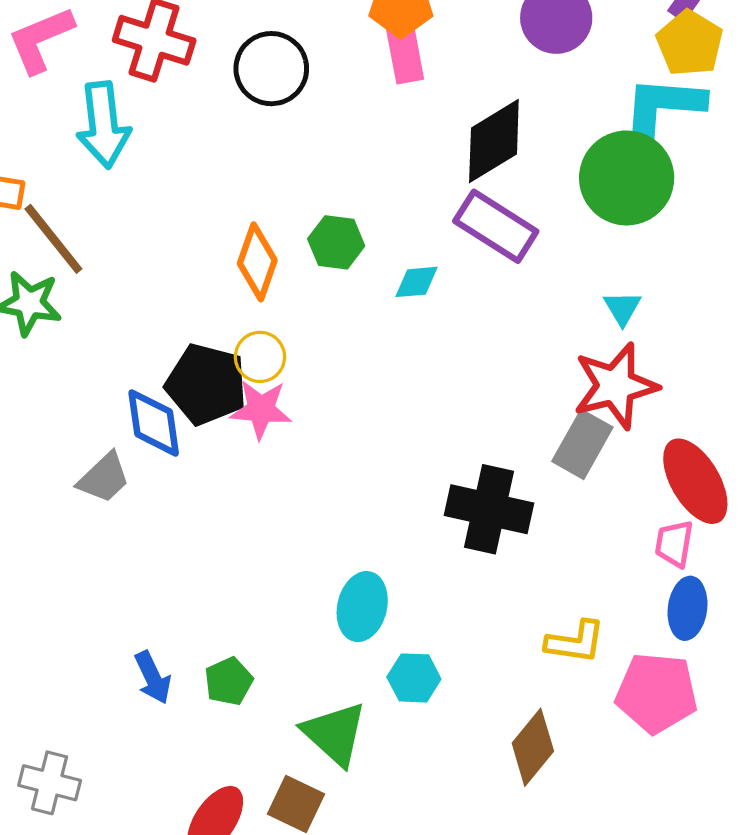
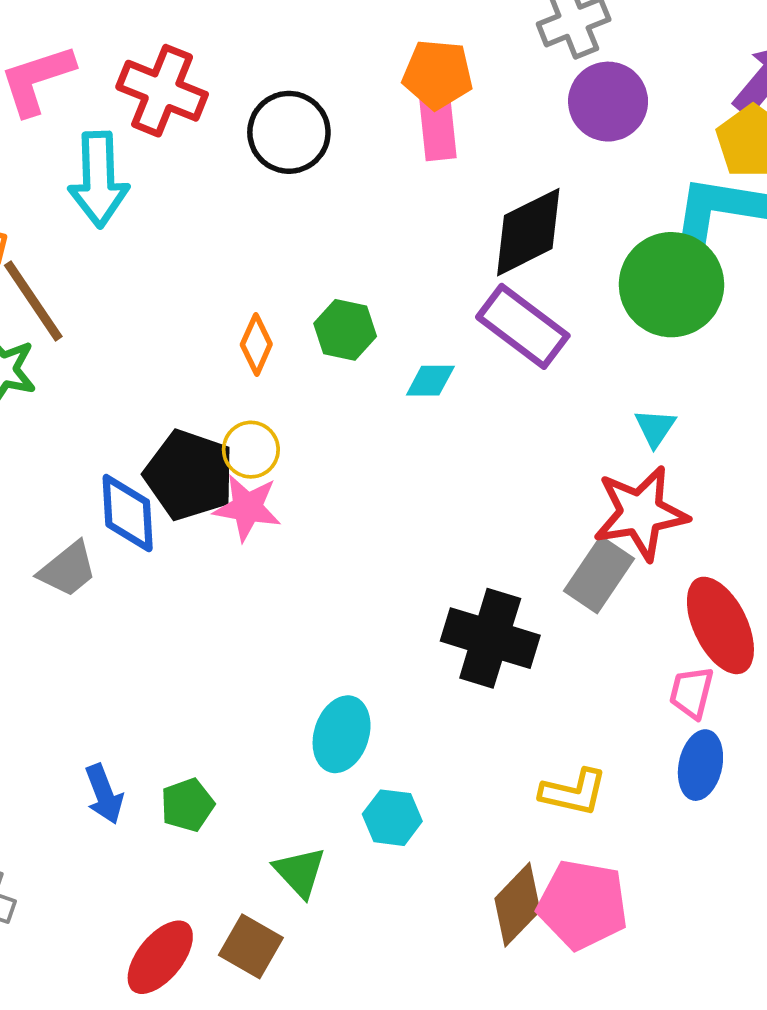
orange diamond: (257, 262) -> (256, 344), size x0.7
pink pentagon: (657, 693) -> (583, 905), moved
green triangle: (335, 734) -> (300, 872), size x0.7

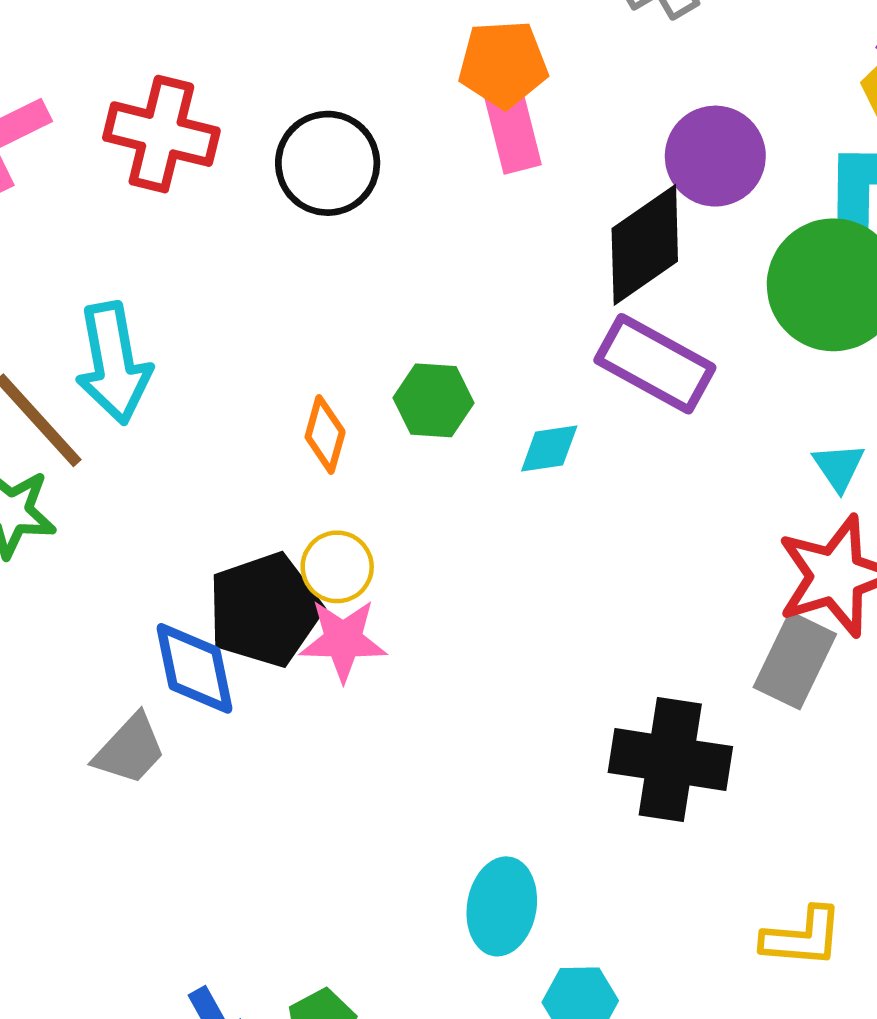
purple circle: (608, 102) -> (715, 156), moved
cyan arrow: (99, 179) -> (113, 363), moved
black pentagon: (189, 475) -> (265, 610), turned -30

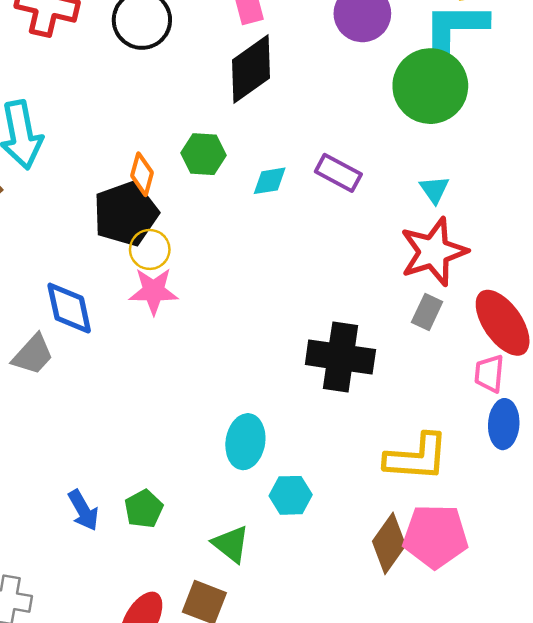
black diamond: (645, 245) -> (251, 69), moved
purple rectangle: (655, 364) -> (338, 173), moved, size x0.7
black pentagon: (265, 610) -> (126, 214), moved
gray rectangle: (795, 661) -> (427, 312), moved, size x0.7
yellow L-shape: (802, 937) -> (417, 457), size x1.4

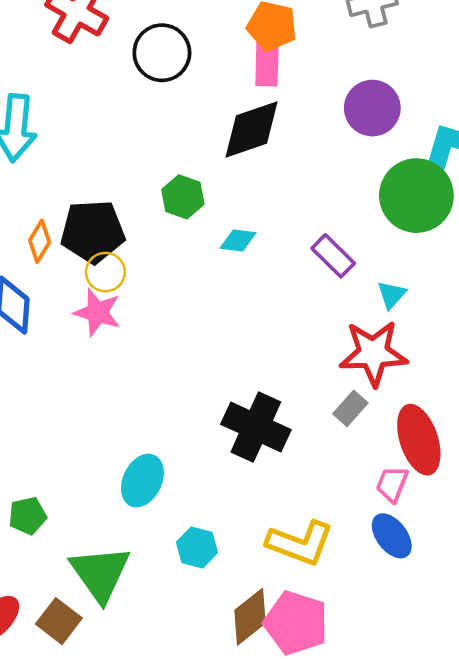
purple rectangle: (338, 173) -> (333, 256), moved
orange diamond: (142, 174) -> (40, 241), moved
blue ellipse: (504, 424) -> (392, 536), turned -57
cyan hexagon: (291, 495) -> (197, 547), moved
green triangle: (231, 544) -> (100, 573), size x1.6

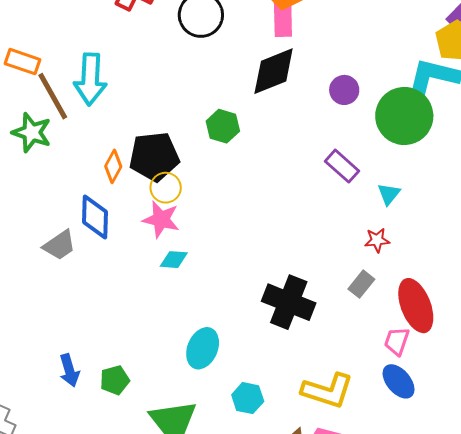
purple circle: (372, 108) -> (344, 90), moved, size x0.7
cyan diamond: (238, 240) -> (174, 260), moved
red star: (373, 353) -> (377, 240), size x0.5

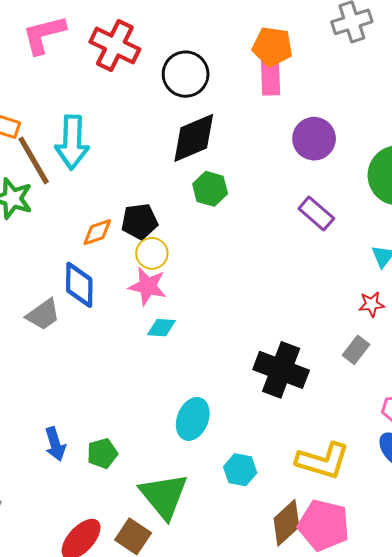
black diamond: (274, 71) -> (194, 138), moved
purple circle: (344, 90) -> (314, 139), moved, size x1.4
black pentagon: (154, 157) -> (139, 221), size x0.7
orange diamond: (113, 166) -> (97, 232), turned 44
purple rectangle: (342, 166) -> (316, 213), moved

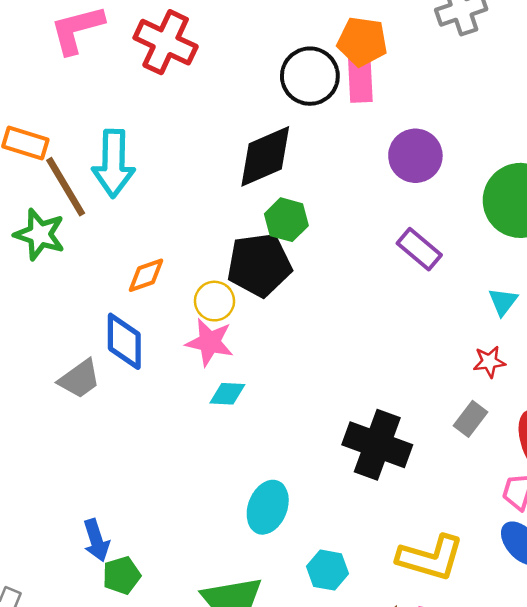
black circle: (186, 74) -> (310, 76), moved
black pentagon: (139, 221) -> (259, 265), moved, size x1.4
green pentagon: (102, 453) -> (122, 575), moved

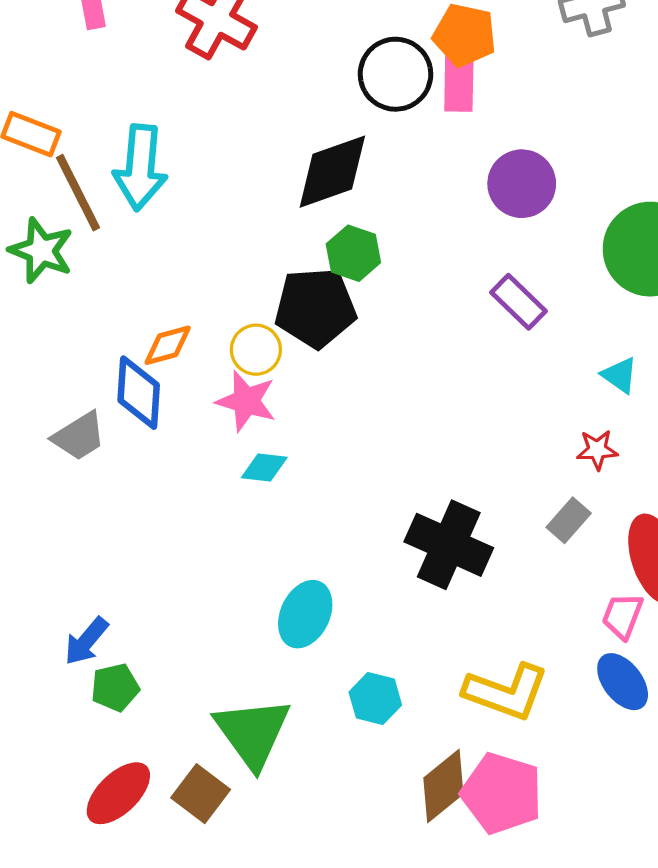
orange diamond: (146, 275) -> (168, 345), moved
cyan triangle: (503, 302) -> (620, 375), turned -36
blue arrow: (96, 540) -> (86, 641), turned 54

